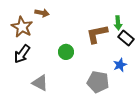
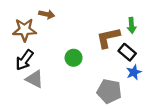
brown star: (22, 27) -> (24, 30), turned -30
black rectangle: (126, 38) -> (127, 52), moved
gray triangle: (40, 83) -> (34, 79), moved

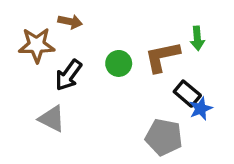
black rectangle: (127, 52) -> (187, 94), moved
green circle: (74, 58) -> (119, 63), moved
black arrow: (24, 60) -> (68, 75), moved

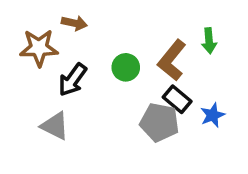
brown L-shape: (162, 57) -> (172, 60), turned -39
black rectangle: (187, 94) -> (177, 99), moved
gray pentagon: (164, 137) -> (159, 122), moved

